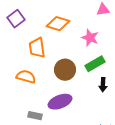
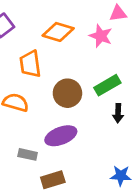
pink star: (90, 38) -> (101, 36), moved

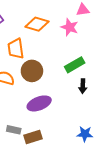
brown circle: (67, 93) -> (32, 71), moved
gray rectangle: (28, 154) -> (14, 130), moved

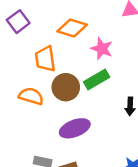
pink star: (70, 27) -> (102, 49), moved
green rectangle: (75, 65) -> (97, 79), moved

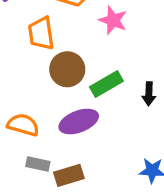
green rectangle: (97, 79) -> (106, 84), moved
orange semicircle: (31, 96) -> (23, 125), moved

